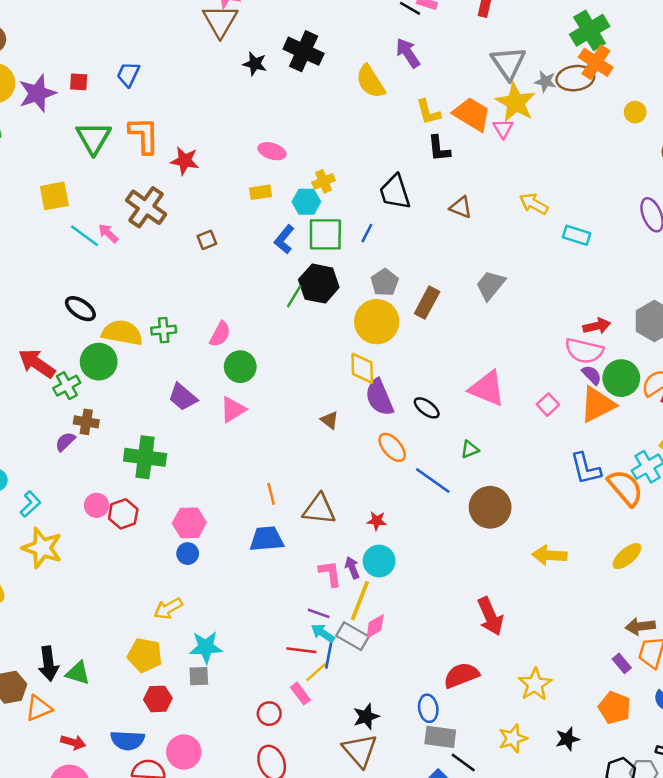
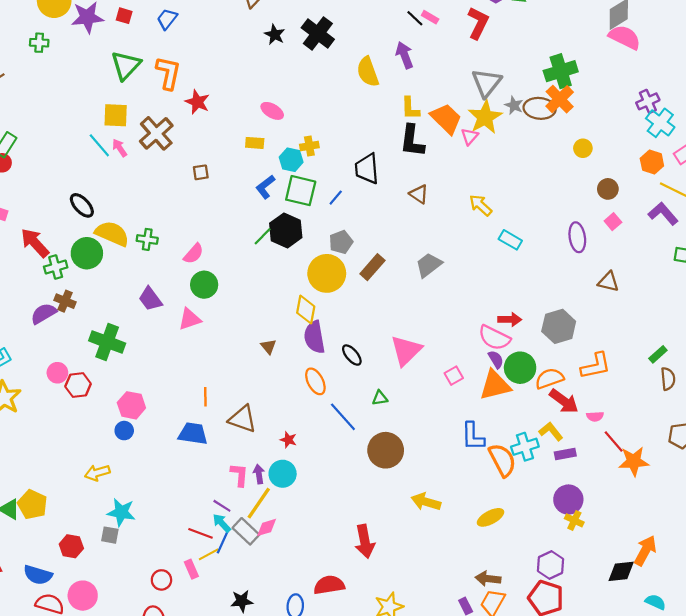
black L-shape: (439, 148) -> (412, 141), size x1.4
yellow square: (54, 196) -> (116, 115), moved
pink triangle: (487, 388) -> (406, 350), turned 40
purple semicircle: (65, 442) -> (44, 314), size x1.4
yellow pentagon: (145, 655) -> (32, 504), moved

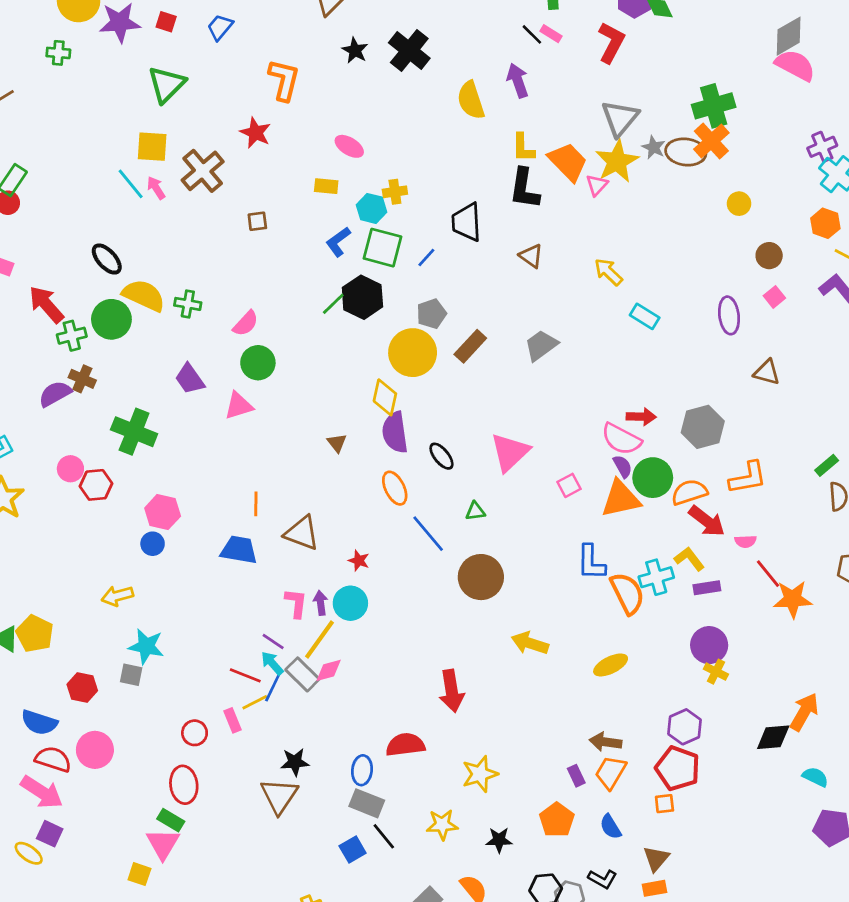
orange L-shape: (168, 73) -> (284, 80), moved

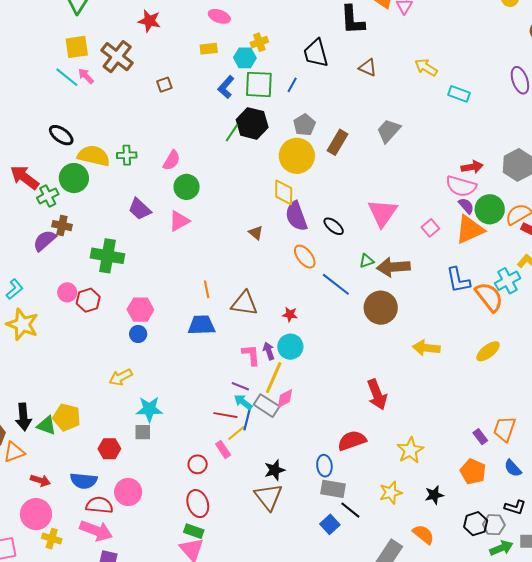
brown arrow: (605, 742) -> (393, 267), moved, size x1.4

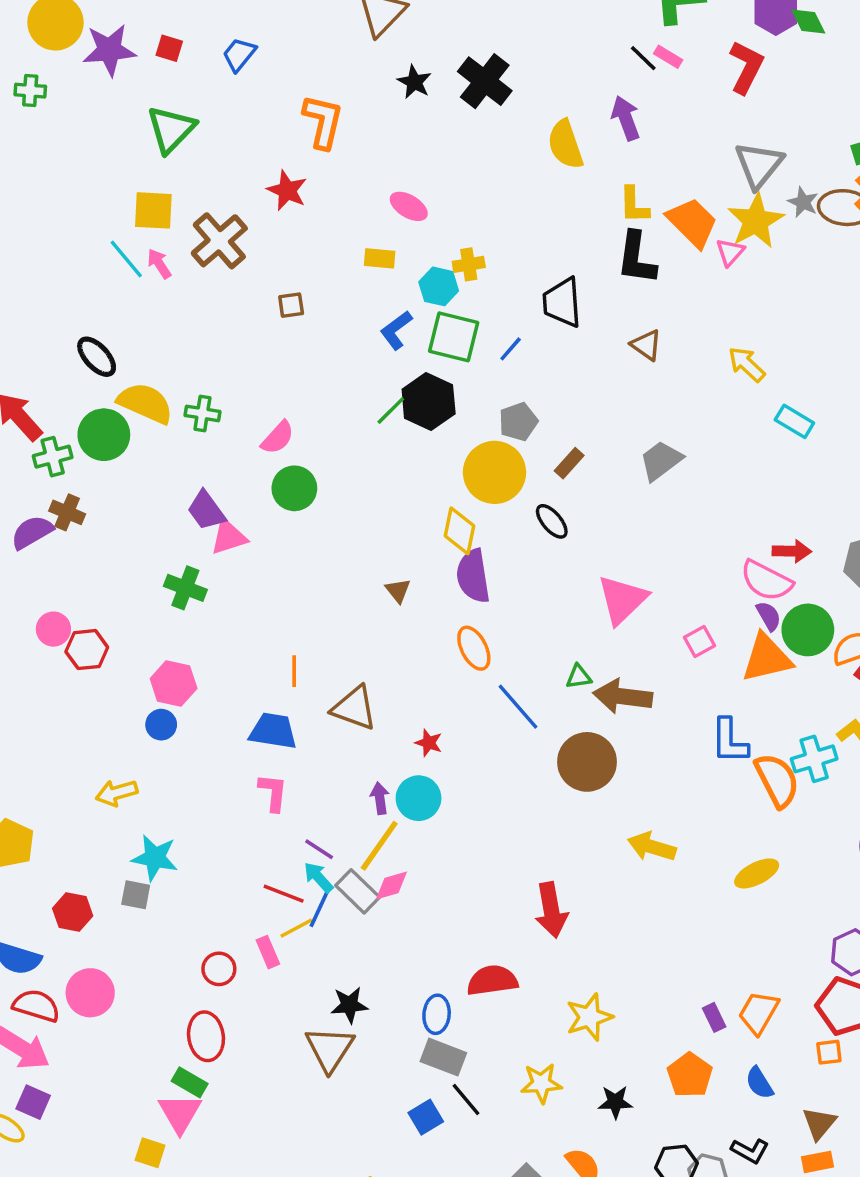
brown rectangle: (338, 142) -> (569, 463), size x0.7
pink triangle: (179, 221) -> (229, 537), moved
black ellipse: (334, 226) -> (552, 521), moved
green cross: (107, 256) -> (185, 588), moved, size x0.7
pink L-shape: (251, 355) -> (273, 792), moved

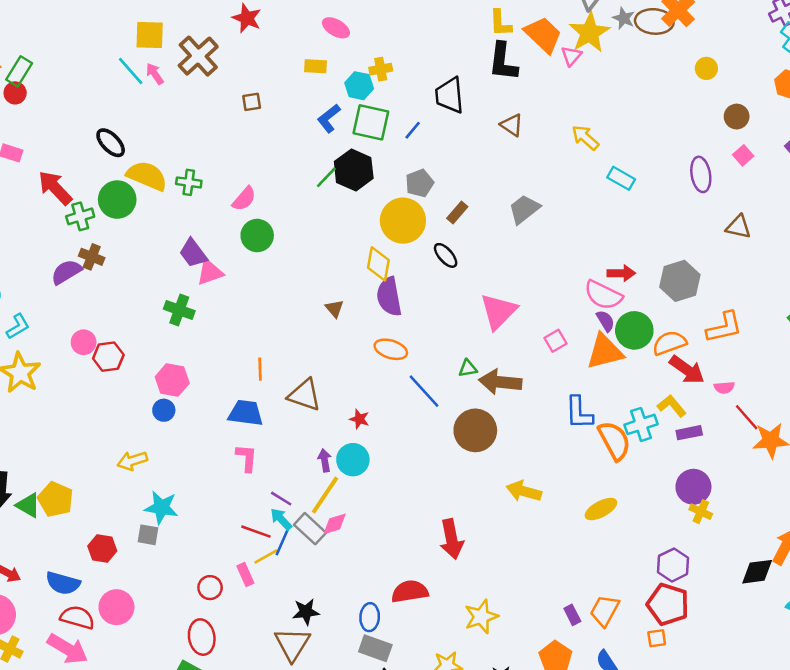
orange ellipse: (474, 648) -> (391, 349), turned -44

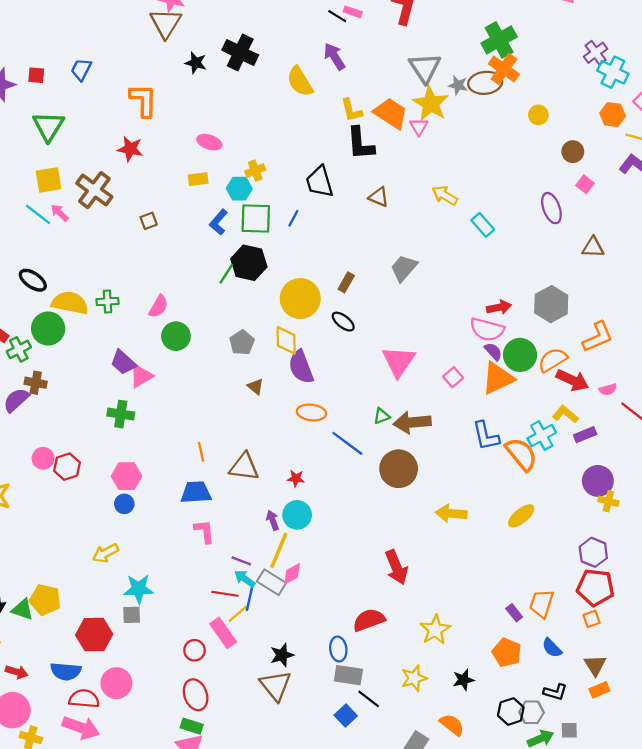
cyan rectangle: (621, 178) -> (483, 225), turned 30
gray pentagon: (419, 183) -> (242, 343), moved
red hexagon: (102, 549) -> (94, 635), size x1.4
pink rectangle: (245, 574) -> (223, 633), size x1.5

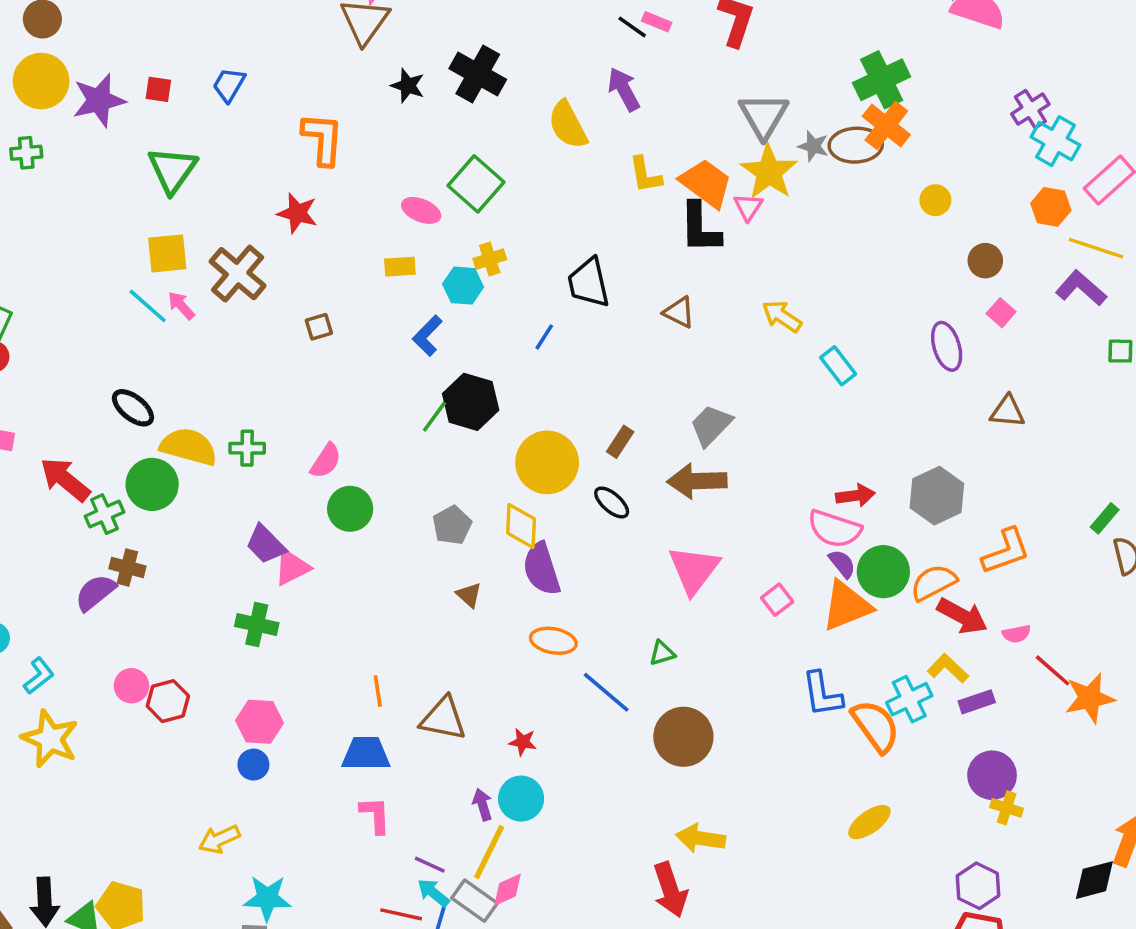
black L-shape: (360, 143) -> (700, 228), moved
green square: (256, 219) -> (476, 184), moved, turned 36
brown arrow: (412, 422) -> (697, 481), moved
yellow arrow: (451, 513) -> (701, 838), moved

